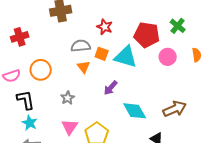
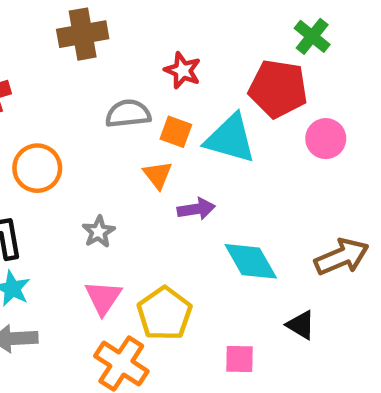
green cross: (178, 26) -> (312, 36), moved
orange triangle: (84, 67) -> (158, 175), moved
purple arrow: (111, 88) -> (196, 209), turned -140

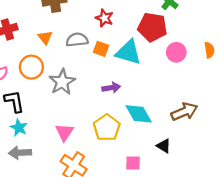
orange triangle: (158, 175) -> (45, 37), moved
gray star: (99, 232) -> (62, 82), moved, size x1.6
yellow pentagon: (164, 314) -> (107, 128), moved

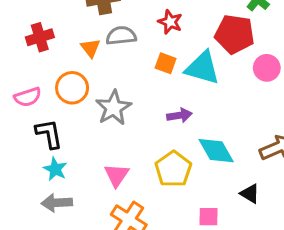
gray semicircle: (77, 40) -> (121, 36), moved

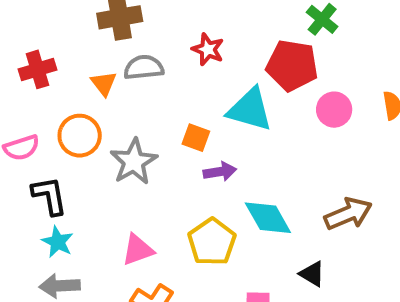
orange square: (166, 63) -> (196, 138), moved
pink triangle: (117, 175) -> (138, 250), turned 36

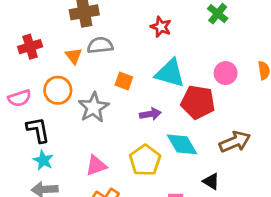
red star: (208, 49) -> (161, 27), moved
red pentagon: (292, 65) -> (198, 102), moved
orange square: (196, 138) -> (124, 81), moved

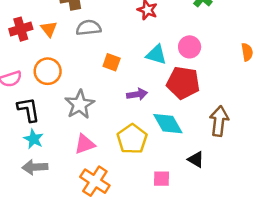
orange triangle: (74, 56) -> (49, 29), moved
cyan triangle: (170, 73) -> (156, 55), size x0.7
pink circle: (226, 73) -> (190, 47), moved
gray star: (93, 107) -> (80, 104), moved
brown arrow: (235, 142) -> (219, 121), turned -60

